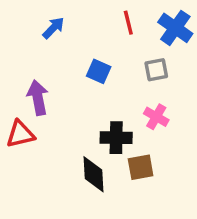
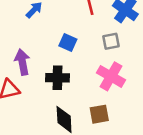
pink cross: (156, 117) -> (111, 76), size x1.5
black cross: (116, 138) -> (58, 78), moved

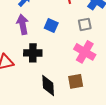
purple arrow: (22, 62) -> (23, 24), moved
black cross: (58, 78) -> (33, 53), moved

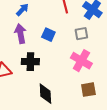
brown square: (76, 81) -> (88, 90), moved

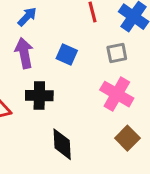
brown square: (88, 90) -> (127, 138), turned -35

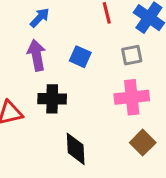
pink cross: (117, 94) -> (132, 97), turned -36

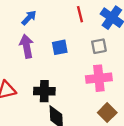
blue square: (80, 57) -> (60, 47), turned -35
black cross: (52, 99) -> (44, 91), moved

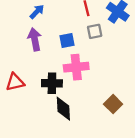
gray square: (99, 46) -> (95, 31), moved
pink cross: (99, 78) -> (76, 67), moved

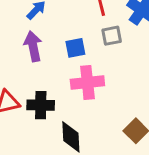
black cross: (52, 83) -> (41, 105), moved

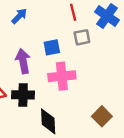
purple arrow: (33, 46) -> (23, 61), moved

